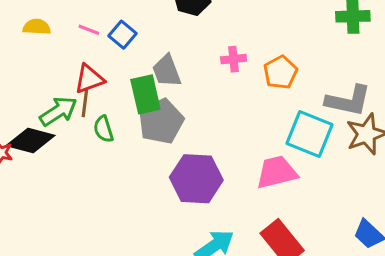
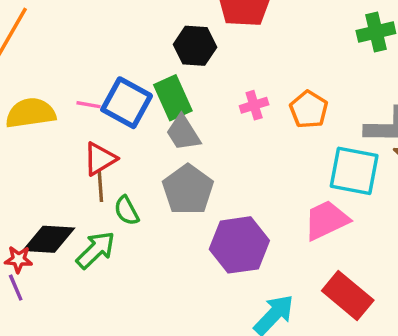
yellow semicircle: (37, 27) -> (31, 113), size x1.6
blue square: (122, 35) -> (127, 103), size x1.6
green rectangle: (145, 94) -> (173, 98), moved
green arrow: (58, 111) -> (96, 250), moved

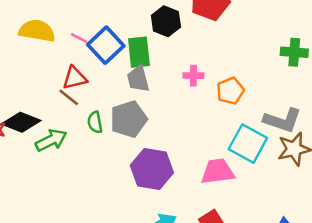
brown line: (100, 187) -> (69, 97), turned -65
green semicircle: (126, 211) -> (95, 122), moved

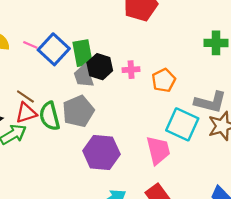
black hexagon: (166, 21) -> (100, 67), moved
red triangle: (75, 78) -> (26, 113), moved
green semicircle: (95, 122) -> (50, 116), size x1.5
pink trapezoid: (218, 171) -> (158, 150), turned 88

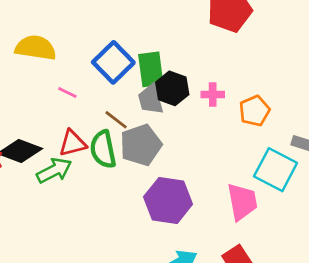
pink line: (30, 45) -> (67, 93), moved
brown line: (25, 97) -> (116, 120), moved

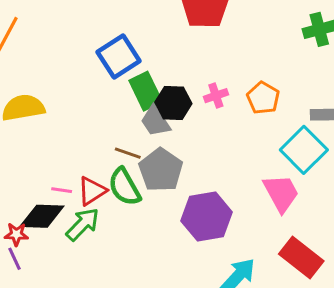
blue square: (113, 62) -> (119, 57), moved, turned 30
pink line: (67, 93) -> (62, 190), moved
cyan square: (276, 170) -> (304, 150), turned 36

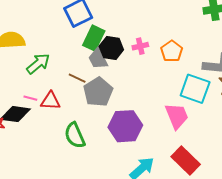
green rectangle: (146, 91) -> (94, 38), turned 45
cyan square: (304, 150) -> (195, 89), turned -32
green semicircle: (124, 187) -> (75, 135), moved
red triangle: (92, 191) -> (51, 101), turned 30
green arrow: (83, 224) -> (38, 64), moved

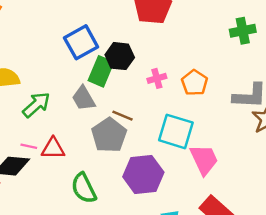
black hexagon: (111, 48) -> (120, 56), moved
gray trapezoid: (98, 59) -> (84, 98), moved
brown line: (77, 78) -> (123, 116), moved
cyan square: (195, 89) -> (176, 131), moved

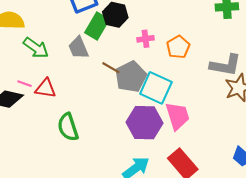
green arrow: (36, 105) -> (36, 48), turned 70
gray pentagon: (109, 135) -> (131, 77), moved
purple hexagon: (143, 175) -> (144, 123), moved

